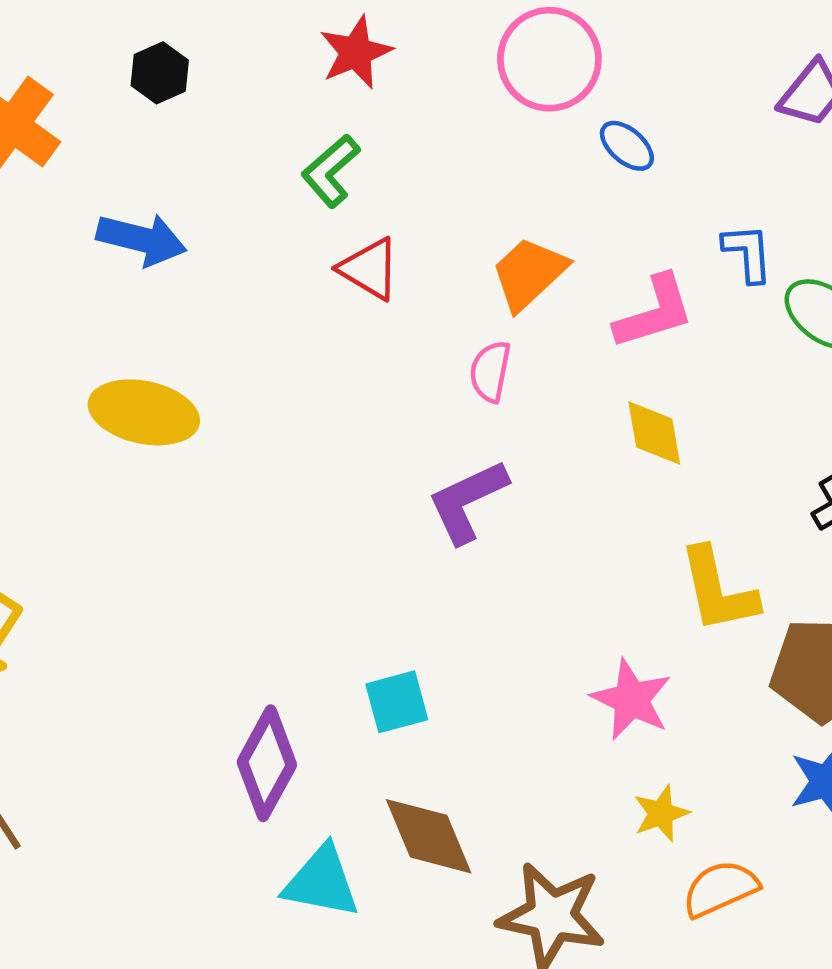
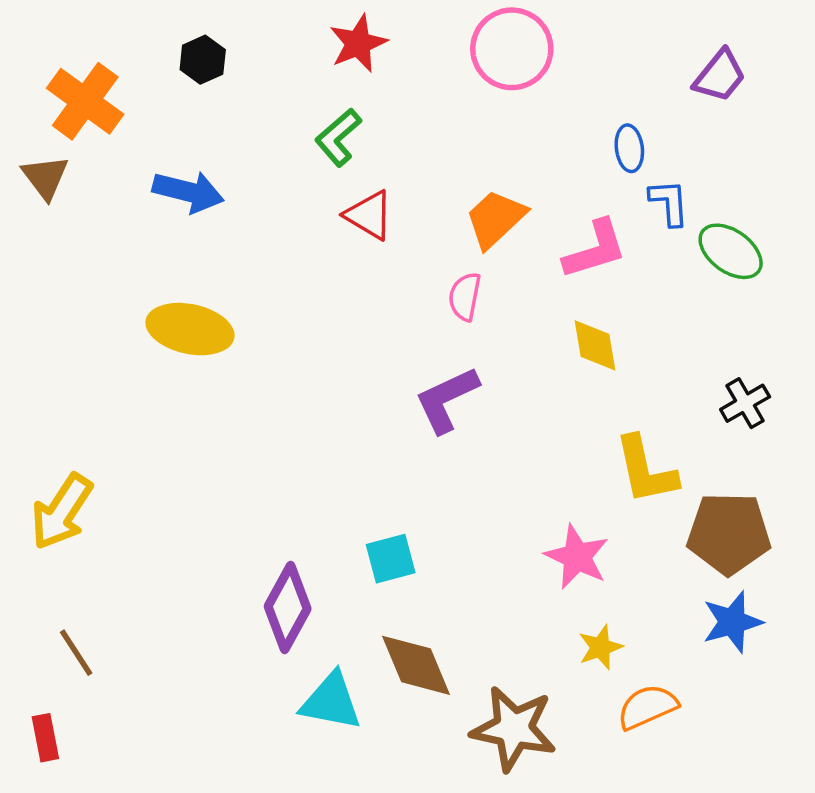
blue ellipse: (627, 146) -> (629, 148), moved, turned 42

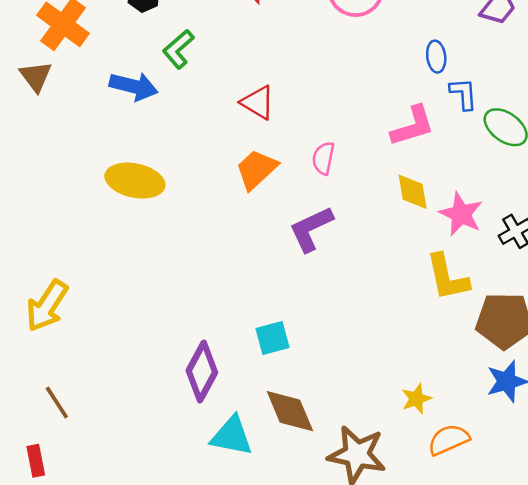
green L-shape: (338, 137) -> (178, 49), moved
orange trapezoid: (496, 219) -> (256, 169), moved
pink star: (577, 557) -> (461, 214), moved

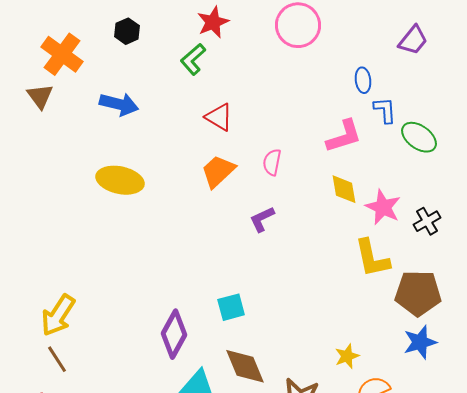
green L-shape: (178, 49) -> (193, 59), moved
purple L-shape: (311, 229) -> (262, 219), size x0.7
yellow arrow: (47, 306) -> (58, 315), moved

